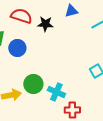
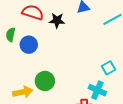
cyan cross: (56, 92) -> (97, 90), moved

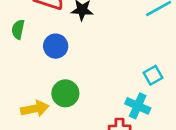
blue circle: (29, 45) -> (56, 46), moved

